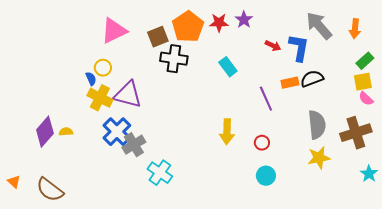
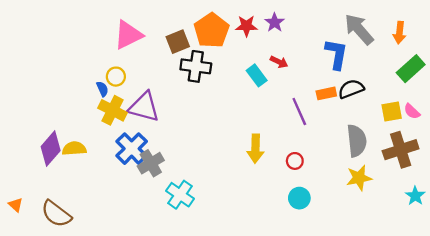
red arrow: (273, 46) -> (279, 62), moved
green rectangle: (365, 61) -> (411, 69), size x1.4
yellow square: (363, 82) -> (392, 111), moved
yellow semicircle: (66, 132) -> (74, 149), size x1.5

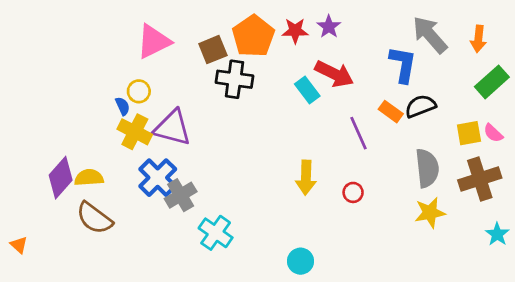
red arrow: (279, 62) -> (334, 74), size x1.8
orange rectangle: (326, 93) -> (391, 112), turned 48
cyan circle: (299, 198) -> (301, 261), moved
brown semicircle: (56, 214) -> (94, 218), moved

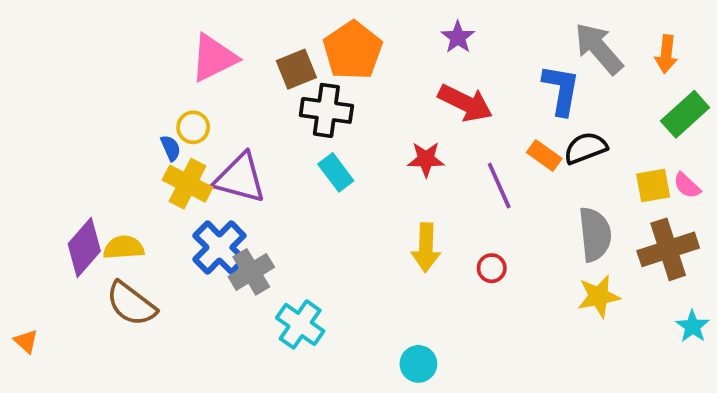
red star: (295, 31) -> (426, 159), moved
cyan rectangle: (307, 90) -> (336, 172), moved

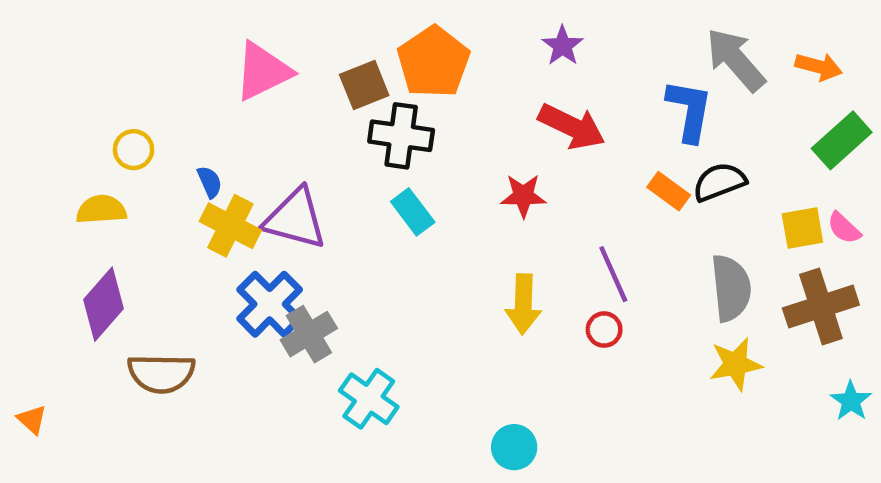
orange arrow: (666, 54) -> (819, 67), turned -81
yellow circle: (193, 127) -> (134, 150), moved
purple line: (499, 186) -> (613, 274), moved
yellow semicircle: (124, 247) -> (101, 210), moved
brown semicircle: (131, 304) -> (161, 373), turned -36

